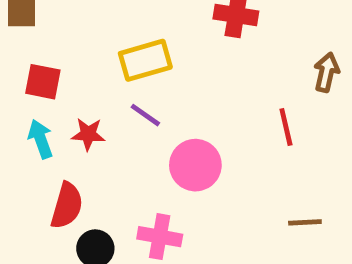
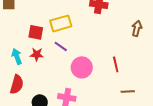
red square: (43, 82) -> (36, 32), moved
red line: (286, 127) -> (116, 64), moved
red semicircle: (67, 206) -> (17, 84), moved

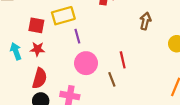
purple line: (61, 46) -> (77, 36), moved, turned 40
red semicircle: (17, 84) -> (40, 78), moved
brown line: (128, 91) -> (112, 79), moved, turned 72

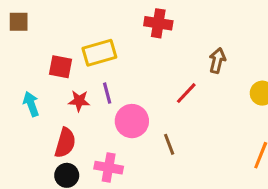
purple line: (77, 36) -> (107, 93), moved
red star: (37, 49) -> (79, 101), moved
red line: (123, 60) -> (186, 93), moved, turned 56

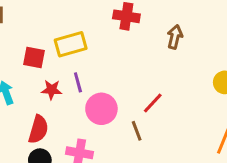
brown arrow: (217, 61) -> (175, 37), moved
red line: (186, 93) -> (153, 103), moved

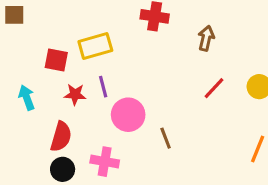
red line: (153, 103) -> (214, 88), moved

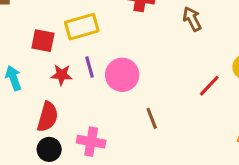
brown arrow: (206, 38) -> (192, 19), turned -40
red line: (214, 88) -> (209, 86), moved
pink circle: (128, 115) -> (122, 75), moved

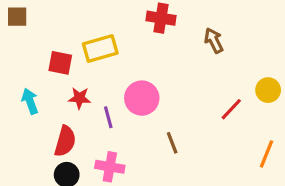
purple line: (90, 67) -> (108, 117), moved

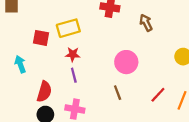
red star: (79, 98) -> (73, 54), moved
pink circle: (142, 98) -> (126, 62), moved
red line: (231, 109) -> (158, 95), moved

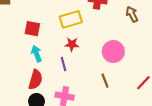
yellow rectangle: (68, 28) -> (71, 19), moved
red star: (73, 54) -> (72, 44), moved
cyan arrow: (20, 64) -> (36, 54), moved

